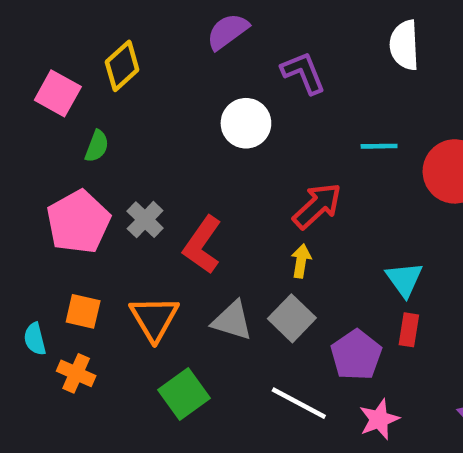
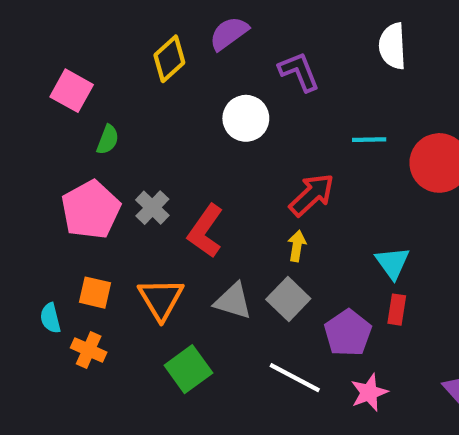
yellow diamond: (122, 66) -> (169, 59), moved

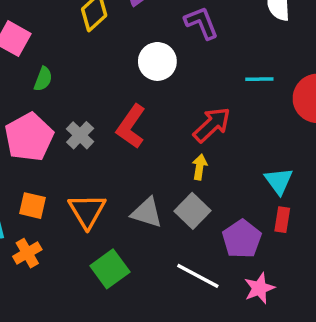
red L-shape: (205, 231) -> (131, 126), moved
orange cross: (89, 350) -> (27, 253), turned 36

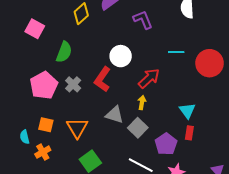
white circle: (157, 61) -> (121, 56), moved
green semicircle: (43, 79) -> (64, 52), moved, size x1.5
gray triangle: (147, 213) -> (115, 115), moved

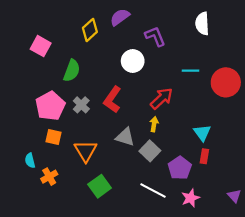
white circle: (121, 56) -> (133, 61), moved
orange square: (46, 125) -> (53, 137), moved

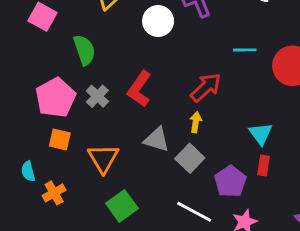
white circle: (133, 61) -> (158, 21), moved
green semicircle: (72, 71) -> (84, 50), turned -40

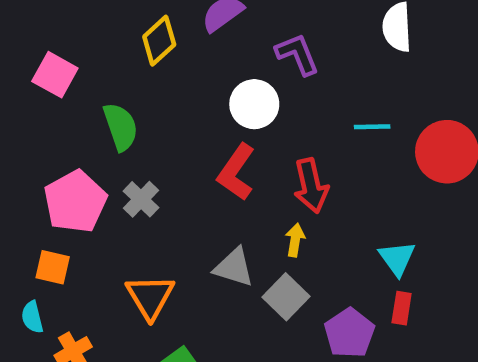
white circle: (158, 21) -> (254, 104), moved
red arrow: (206, 87) -> (311, 186), turned 120
red L-shape: (139, 89) -> (236, 172), moved
orange square: (60, 139) -> (53, 267), moved

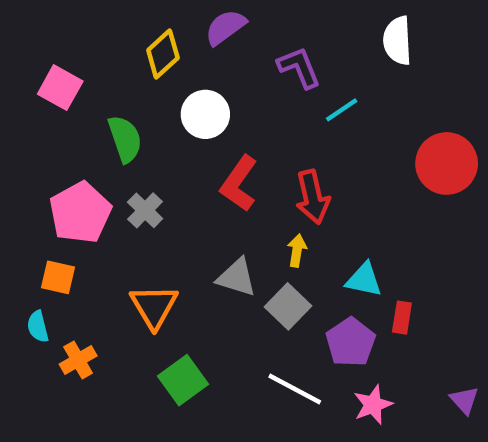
white circle: (254, 104) -> (205, 114), moved
cyan line: (372, 127) -> (342, 110), moved, turned -33
cyan triangle: (397, 258) -> (364, 280), moved, turned -42

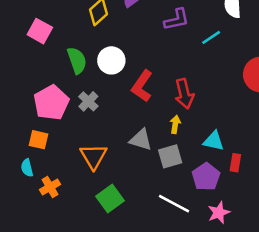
purple L-shape: (299, 67) -> (177, 20), turned 100
cyan line: (342, 110) -> (211, 37), moved
white circle: (205, 114) -> (111, 60), moved
gray square: (288, 306) -> (170, 156), turned 30

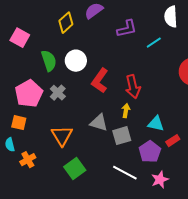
red rectangle: (235, 163) -> (173, 141), turned 48

